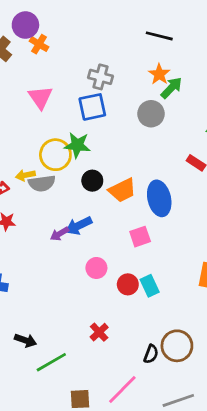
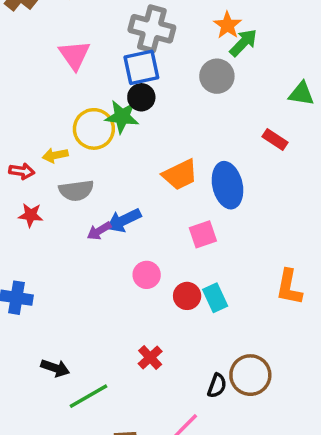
gray cross: (100, 77) -> (152, 29), size x1.4
black circle: (92, 181) -> (141, 97), moved
gray semicircle: (42, 183) -> (76, 190), moved

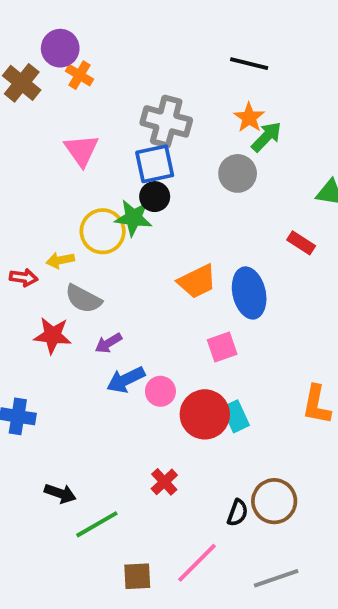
gray semicircle: (76, 190) -> (83, 299), turned 36
red star: (31, 215) -> (53, 335), moved, size x1.4
blue arrow: (124, 220) -> (126, 380), moved
red circle: (187, 296) -> (205, 414), size x1.6

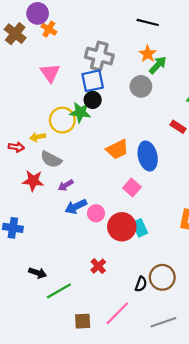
pink square: (222, 347) -> (132, 187), turned -30

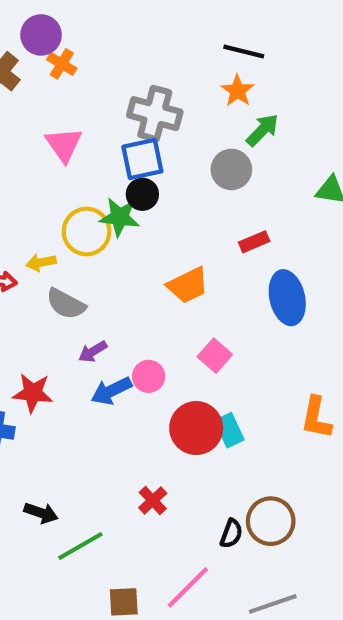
orange star: (148, 54) -> (238, 91), moved
red rectangle: (178, 127) -> (254, 242), moved, turned -56
blue ellipse: (148, 156) -> (287, 298), moved
red star: (33, 181) -> (33, 393), moved
pink circle: (96, 213) -> (149, 376), moved

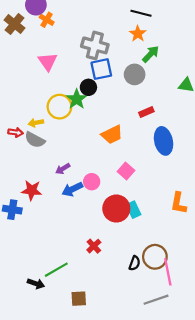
blue square: (142, 159) -> (101, 69), moved
green star: (120, 217) -> (77, 99), turned 30
gray semicircle: (66, 304) -> (35, 140), moved
black arrow: (41, 513) -> (36, 284), moved
pink line: (188, 587) -> (168, 272), moved, turned -56

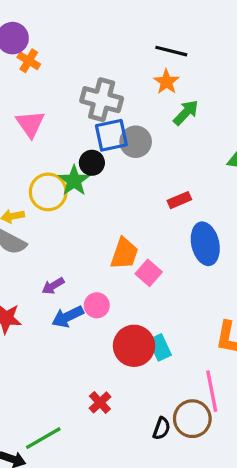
gray circle: (135, 74) -> (136, 142), moved
orange trapezoid: (112, 135) -> (124, 253), moved, turned -45
pink square: (126, 171) -> (149, 273), moved
pink line: (168, 272) -> (212, 391), moved

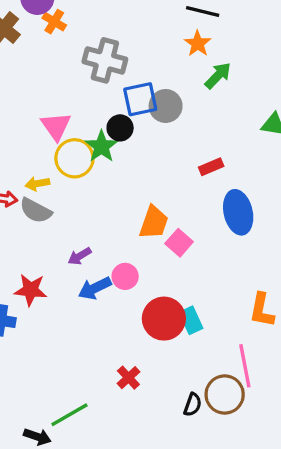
gray cross: (102, 100) -> (105, 60), moved
pink triangle: (30, 124) -> (56, 126), moved

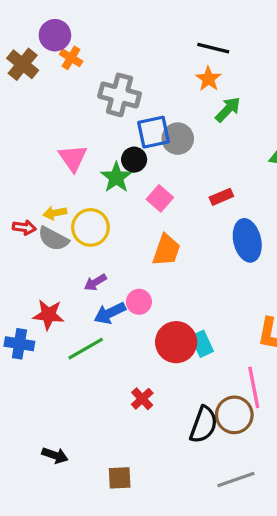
yellow circle: (74, 158) -> (90, 227), moved
pink square: (179, 243) -> (160, 198), moved
black semicircle: (193, 405) -> (204, 425), size x1.6
green line: (69, 415) -> (86, 349), moved

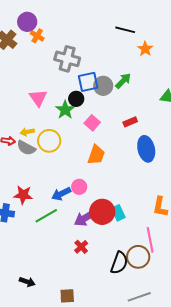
orange star: (208, 79) -> (145, 49), moved
green arrow: (228, 110) -> (123, 81), moved
purple arrow: (95, 282) -> (85, 218), moved, size x1.6

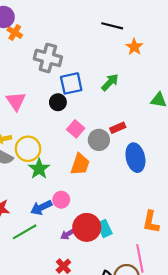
gray circle: (103, 86) -> (99, 140), moved
green star: (65, 110) -> (39, 169), moved
purple arrow: (85, 218) -> (68, 234), size x0.6

